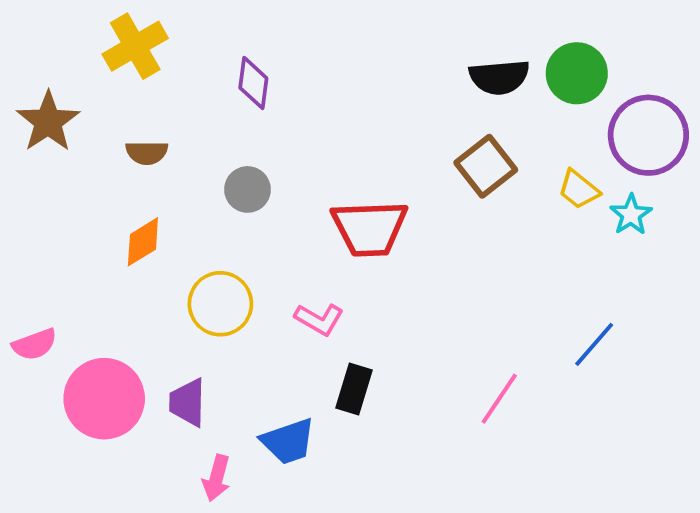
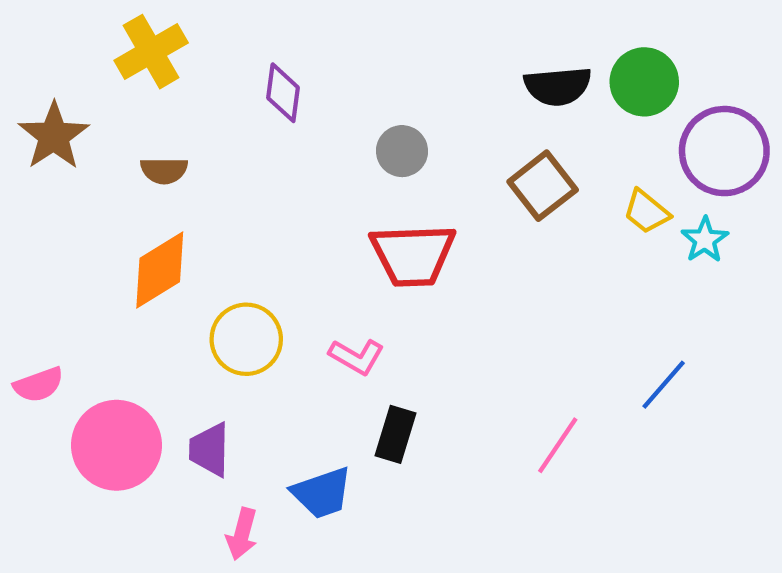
gray circle: (248, 189) -> (402, 151), moved
orange diamond: (143, 242) -> (160, 270), size x1.4

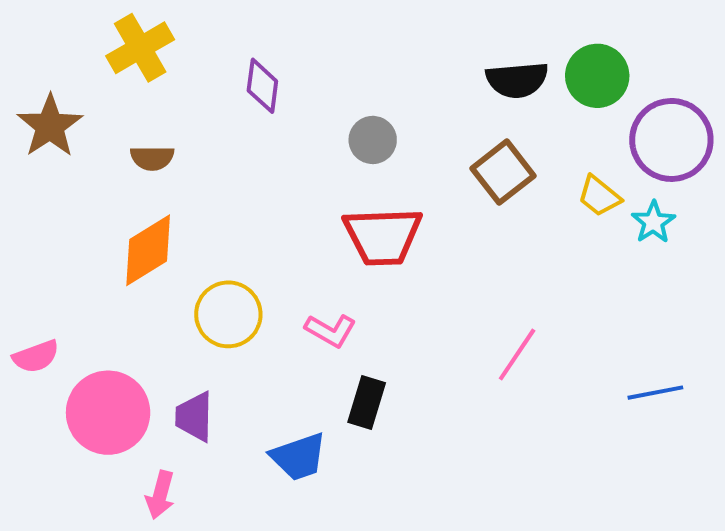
blue line: (664, 385) -> (655, 393), moved, turned 38
pink line: (558, 445) -> (517, 354), moved
pink arrow: (242, 534) -> (160, 495), moved

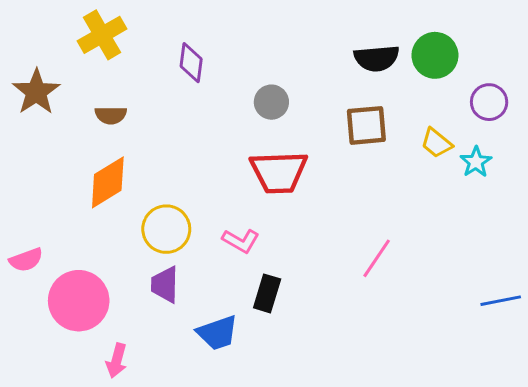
purple circle: (671, 140) -> (489, 102), size x0.6
brown square: (503, 172) -> (366, 125), turned 33
blue line: (655, 393) -> (501, 301), moved
purple trapezoid: (194, 417) -> (165, 285), moved

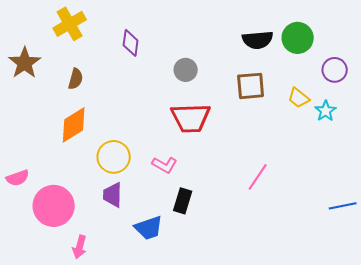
brown semicircle: (111, 115) -> (76, 79), turned -75

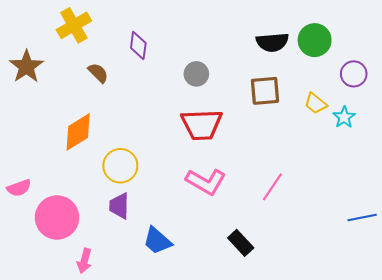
brown semicircle: (76, 79) -> (98, 73), moved, turned -60
pink L-shape: (165, 165) -> (206, 182), moved, size x1.5
black rectangle: (183, 201) -> (241, 243), moved, turned -60
blue trapezoid: (149, 228) -> (157, 241), turned 60

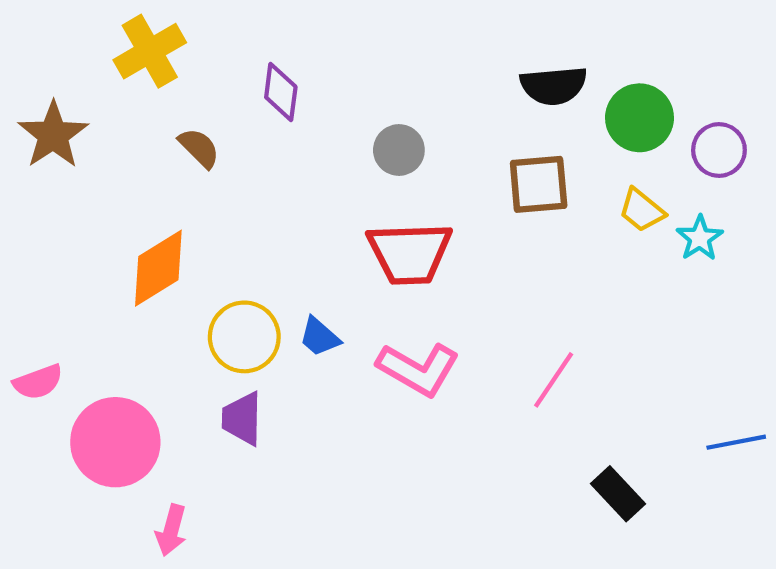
green circle: (315, 40) -> (639, 118), moved
blue trapezoid: (157, 241) -> (319, 337), moved, size x0.7
black rectangle: (241, 243) -> (618, 494), moved

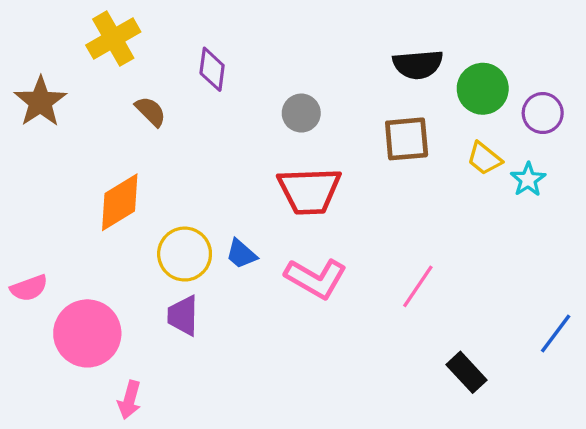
blue line: (736, 442) -> (556, 333), turned -42

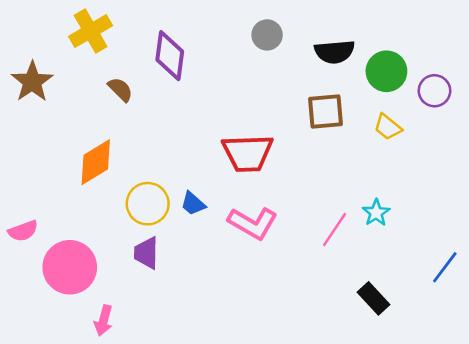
purple diamond: (212, 69) -> (170, 56), size x1.4
gray circle: (301, 113) -> (267, 35), moved
cyan star: (528, 179) -> (376, 213), moved

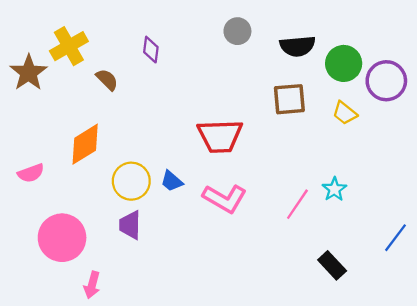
yellow cross: (91, 31) -> (69, 46), moved
purple diamond: (170, 56) -> (151, 50), size x0.6
purple circle: (434, 91) -> (386, 81), size x1.4
pink semicircle: (23, 231) -> (31, 173), moved

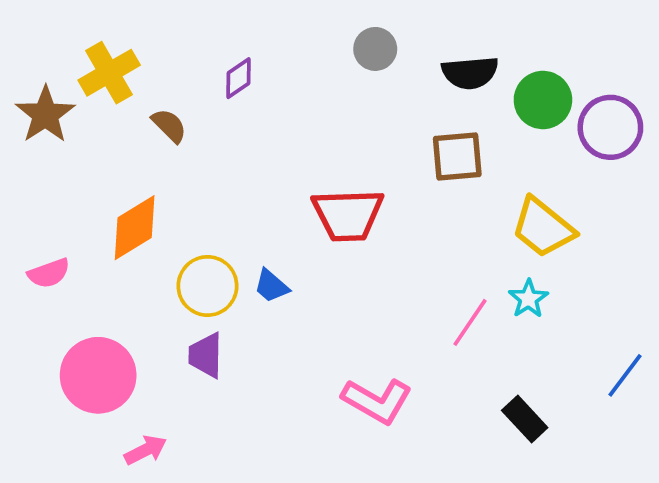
purple diamond: (151, 50) -> (238, 78), turned 48
yellow trapezoid: (345, 113) -> (543, 228), moved, size x1.6
pink L-shape: (225, 198) -> (377, 401), moved
pink arrow: (92, 285) -> (146, 450), turned -132

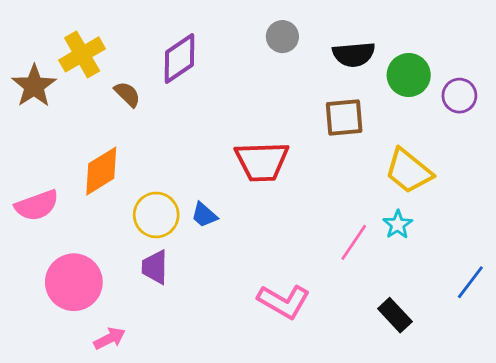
purple diamond: (238, 78) -> (179, 59), size x1.6
purple circle: (610, 127) -> (459, 96), size x0.7
pink semicircle: (49, 273) -> (37, 205), size x1.4

